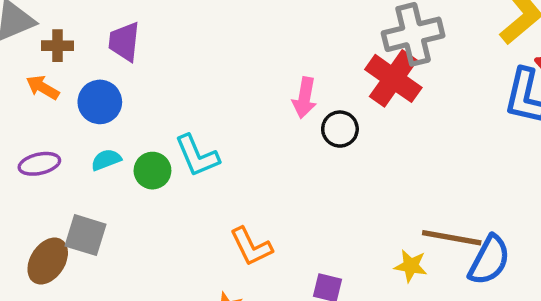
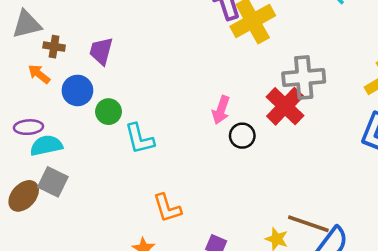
cyan semicircle: (106, 160) -> (46, 146), moved, size x1.5
green circle: (152, 171) -> (109, 112), moved

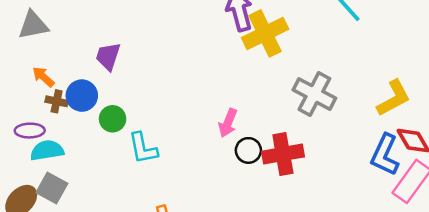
brown cross: (54, 47) -> (57, 101), moved
gray cross: (304, 78) -> (314, 94), turned 30
red cross: (285, 106) -> (283, 154), moved, turned 33

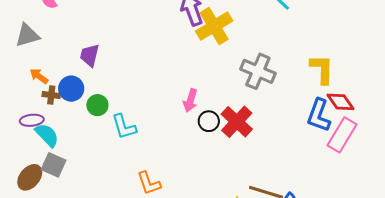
yellow L-shape: (394, 98) -> (322, 69), turned -56
cyan semicircle: (47, 150) -> (47, 135), turned 60
red cross: (283, 154) -> (237, 122), turned -32

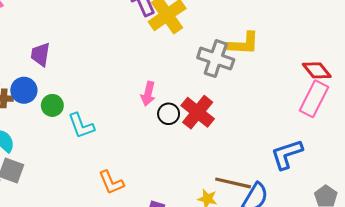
yellow L-shape: (322, 69) -> (244, 44), moved, turned 96
red diamond: (340, 102) -> (317, 70), moved
blue L-shape: (319, 115) -> (287, 154), moved, turned 56
pink rectangle: (342, 135) -> (314, 99), moved

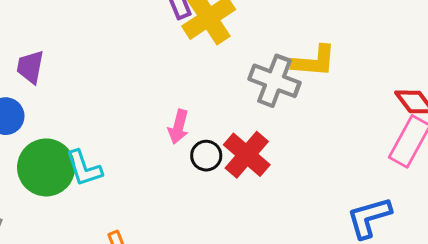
green circle: (52, 105) -> (46, 167), moved, size x1.8

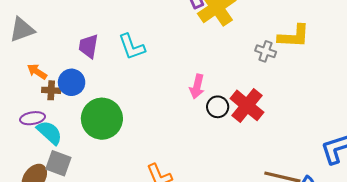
gray cross: (274, 81) -> (266, 51), size x0.6
cyan L-shape: (84, 168) -> (132, 47), moved

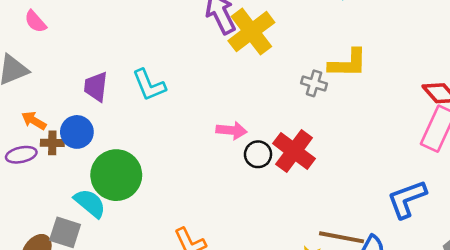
pink arrow: (197, 86) -> (232, 130), turned -95
purple ellipse: (32, 118) -> (21, 155), moved
cyan semicircle: (49, 133) -> (90, 203), moved

